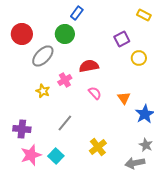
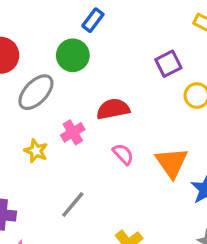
orange triangle: (124, 98) -> (172, 163), size x1.5

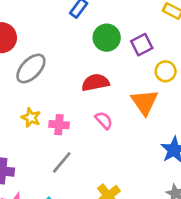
green circle: (73, 55) -> (107, 38), moved
pink cross: (73, 132) -> (59, 125), moved, turned 36
orange triangle: (172, 163) -> (145, 102), moved

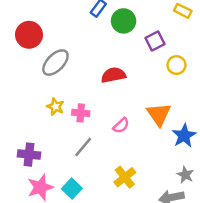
green circle: (107, 38) -> (124, 21), moved
orange triangle: (145, 102) -> (159, 114), moved
pink semicircle: (104, 120) -> (121, 126), moved, turned 90

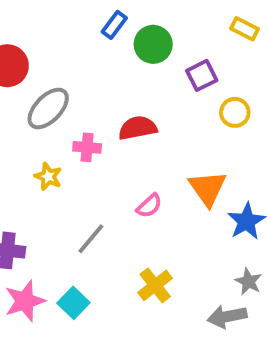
pink cross: (81, 113) -> (87, 147), moved

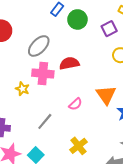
purple square: (202, 75) -> (109, 29), moved
gray ellipse: (48, 108) -> (39, 46), moved
pink cross: (87, 147) -> (43, 74), size x1.5

